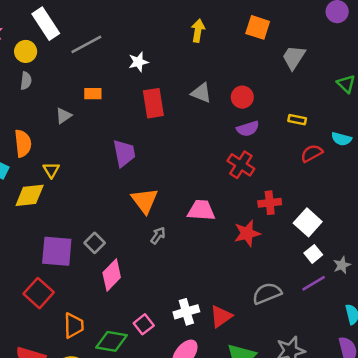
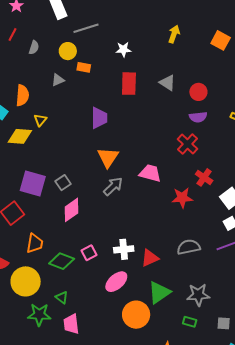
yellow circle: (26, 51) -> (68, 51), moved
red cross: (270, 203) -> (204, 177), turned 30
gray arrow: (158, 236) -> (113, 186), size x1.5

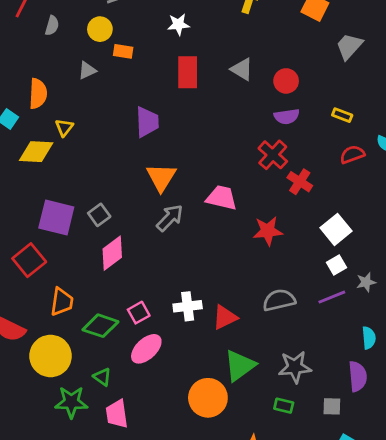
red cross: (204, 177) -> (300, 182), moved
pink ellipse: (116, 282) -> (146, 349), moved

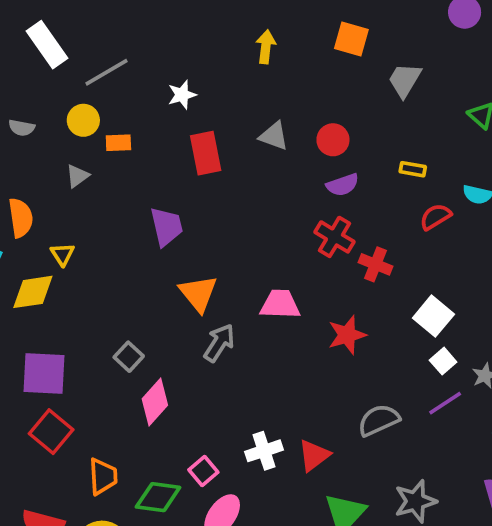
gray semicircle: (52, 26) -> (22, 128), turned 96
purple square: (56, 218) -> (44, 374), moved

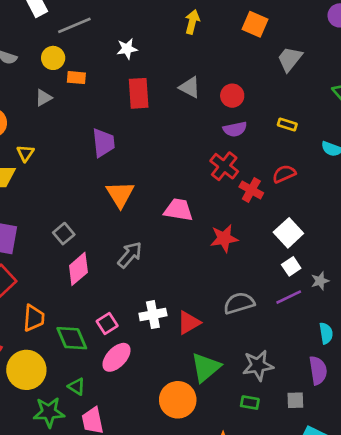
red semicircle: (435, 217) -> (284, 174), moved
gray arrow: (219, 343) -> (130, 255), moved
green diamond: (158, 497) -> (72, 338), turned 52

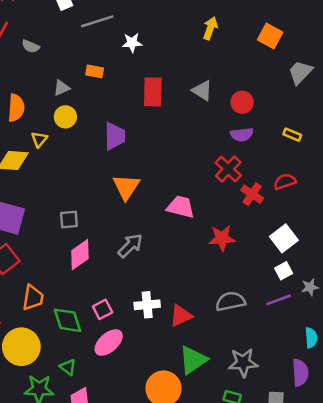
white star: (127, 49) -> (132, 43), moved
yellow circle: (53, 58) -> (65, 117), moved
gray square: (64, 234) -> (69, 220), turned 30

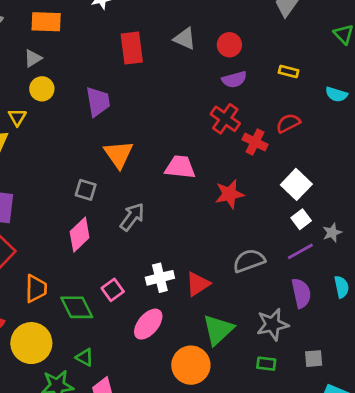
orange rectangle: (95, 71) -> (46, 22), moved, size x1.5
gray square: (69, 220) -> (86, 190), moved, turned 30
pink ellipse: (109, 342) -> (148, 324), moved
purple semicircle: (300, 373) -> (301, 293), moved

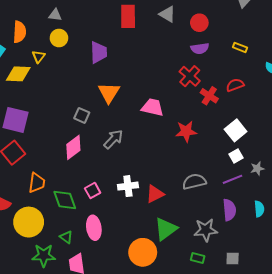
gray triangle: (33, 58) -> (55, 15), turned 32
pink ellipse: (148, 324) -> (94, 228), moved, turned -55

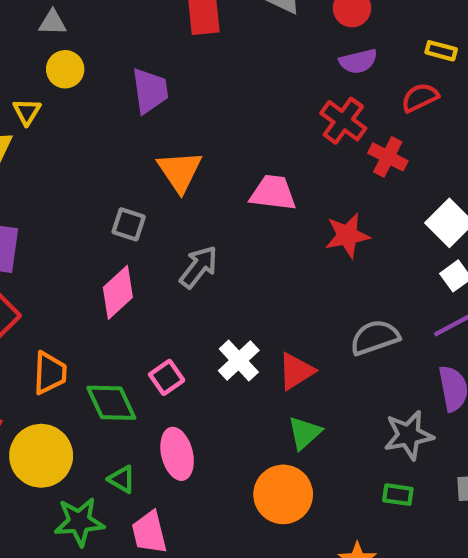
red semicircle: (235, 85) -> (420, 97), moved
white cross: (128, 186) -> (239, 361), turned -30
green triangle: (166, 229) -> (305, 433), moved, size x0.7

